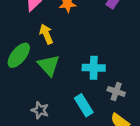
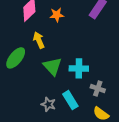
green triangle: (49, 65) -> (53, 66), moved
gray star: (40, 110) -> (48, 104), moved

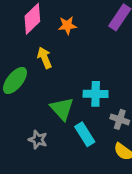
green triangle: (53, 66) -> (62, 109), moved
gray star: (48, 104) -> (38, 140), moved

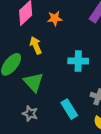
cyan cross: (96, 94) -> (78, 61), moved
green triangle: (62, 109) -> (33, 82), moved

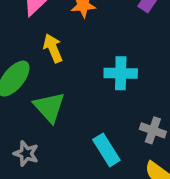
gray star: (30, 114) -> (26, 154), moved

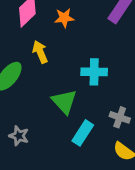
green triangle: (49, 107) -> (64, 102), moved
cyan rectangle: (106, 150) -> (83, 133), turned 65

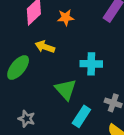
yellow arrow: (40, 52) -> (45, 47), turned -48

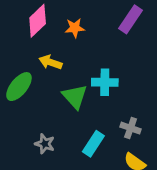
green triangle: (66, 89) -> (75, 97), moved
gray star: (27, 119) -> (45, 144), moved

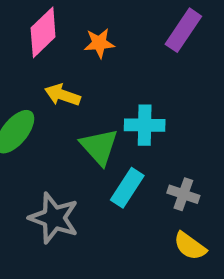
gray star: (45, 144) -> (54, 218), size x1.6
cyan rectangle: (93, 144) -> (127, 188), moved

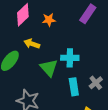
cyan rectangle: (127, 188) -> (74, 87), moved, turned -42
gray cross: (183, 194) -> (96, 83), moved, turned 32

